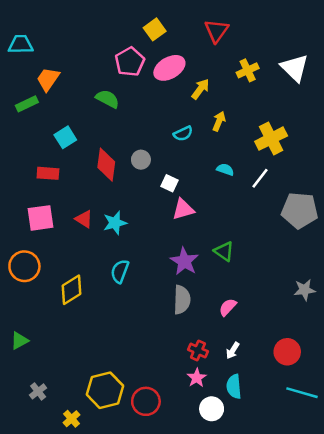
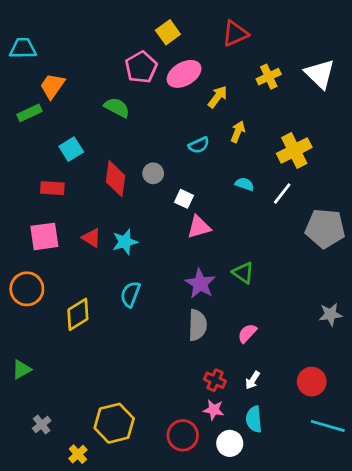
red triangle: (217, 31) -> (235, 34), turned 30
pink star: (197, 378) -> (214, 410), turned -30
red circle: (146, 401) -> (183, 435), moved

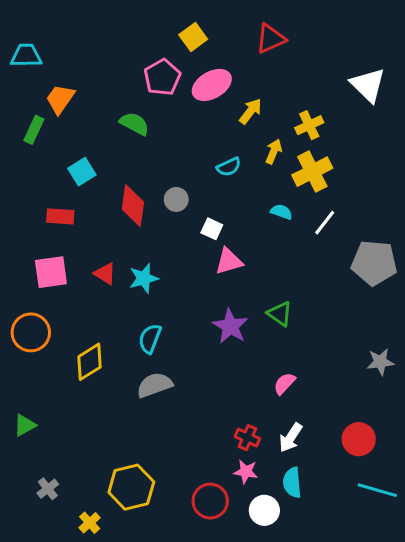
yellow cross: (269, 77) -> (309, 125), moved
green rectangle: (30, 113) -> (34, 130), turned -40
yellow cross: (294, 150) -> (312, 172), moved
gray semicircle: (197, 325) -> (155, 385), moved, turned -112
white arrow: (253, 380) -> (291, 438), size x1.4

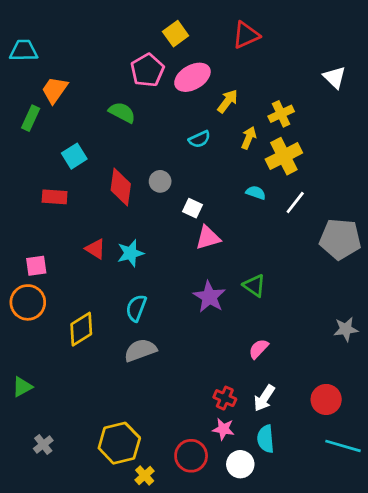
white triangle: (368, 85) -> (335, 77), size x0.7
cyan semicircle: (229, 167) -> (199, 139), moved
pink square: (51, 272) -> (36, 266), moved, size x0.7
yellow cross: (90, 523) -> (145, 475), moved

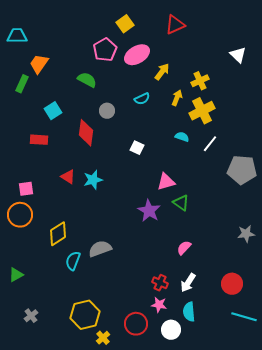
gray circle: (160, 181) -> (107, 111), moved
pink triangle: (208, 238) -> (166, 182), moved
cyan semicircle: (136, 308) -> (73, 261), moved

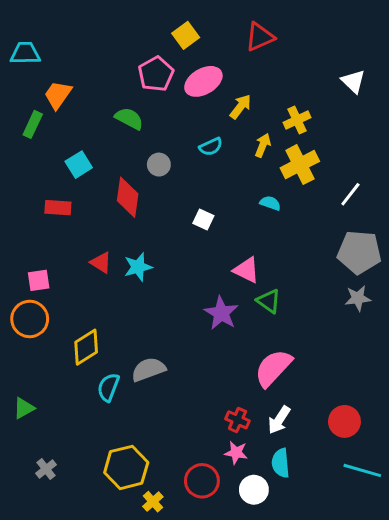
white line: (210, 144) -> (350, 194), moved
pink triangle: (166, 182) -> (246, 270), turned 42
gray star: (246, 234) -> (358, 298), moved
pink semicircle: (184, 248) -> (273, 368), size x1.8

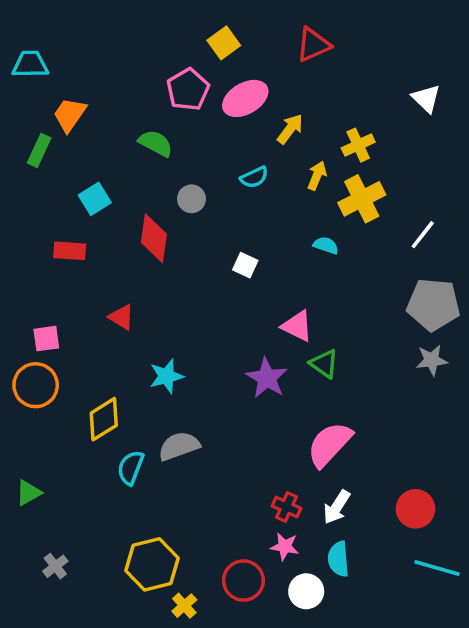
cyan star: (138, 267) -> (166, 376), moved

